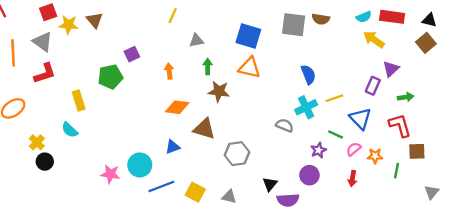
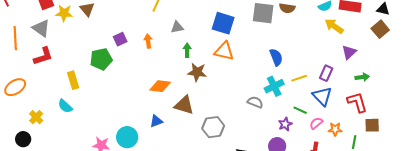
orange arrow: (169, 71) -> (148, 41), moved
purple rectangle: (373, 86) -> (326, 73), moved
black circle: (45, 162) -> (23, 139), moved

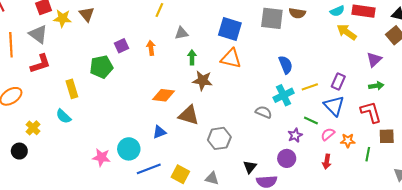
purple triangle: (349, 52) -> (374, 59), moved

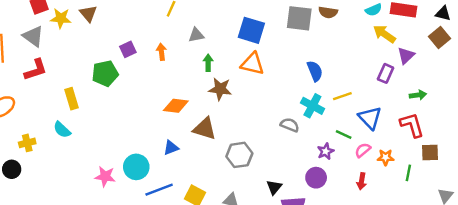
purple triangle: (374, 59) -> (406, 55), moved
purple rectangle: (338, 82) -> (386, 73), moved
cyan cross: (284, 95) -> (312, 106), turned -36
yellow cross: (33, 128) -> (27, 143), turned 32

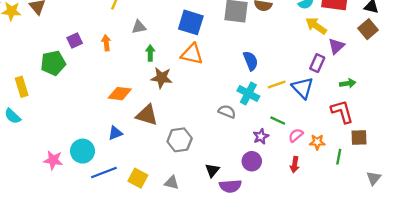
blue triangle: (370, 118) -> (303, 88), moved

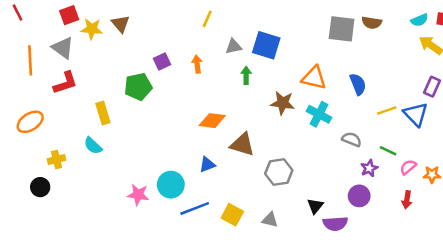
blue square: (191, 22) -> (266, 45), moved
orange triangle: (192, 54) -> (314, 78), moved
brown star: (162, 78) -> (283, 103), moved
cyan cross: (248, 94) -> (319, 114), moved
gray semicircle: (227, 112) -> (352, 139), moved

